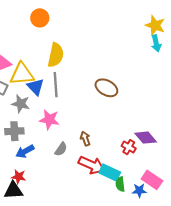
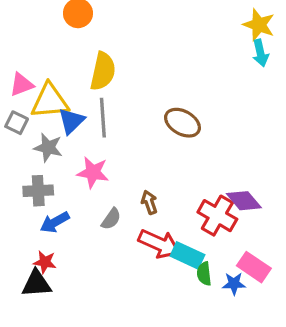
blue triangle: (36, 87) -> (71, 121), turned 30
red cross: (129, 147) -> (217, 216), size x1.6

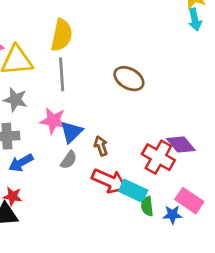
blue triangle: (71, 121) -> (71, 132), moved

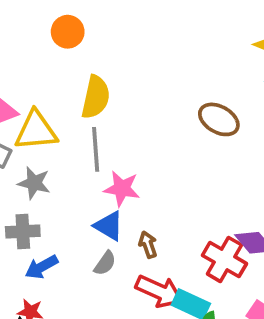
brown ellipse: (129, 79) -> (219, 119), moved
pink star: (53, 121) -> (122, 189), moved
blue triangle: (71, 132) -> (109, 226), turned -45

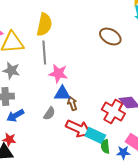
blue triangle: (109, 226) -> (62, 94), moved, turned -30

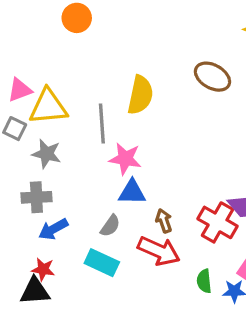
yellow semicircle: (44, 25) -> (140, 95), moved
brown ellipse: (110, 37) -> (212, 77), moved
brown arrow: (72, 104) -> (164, 221), moved
cyan rectangle: (95, 136) -> (102, 263), moved

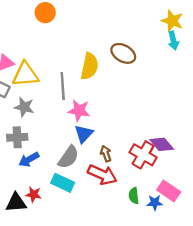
brown ellipse: (212, 77) -> (123, 53), moved
blue triangle: (132, 192) -> (84, 134), turned -48
gray semicircle: (110, 226) -> (68, 157), size x1.5
red star: (43, 269) -> (34, 194), moved

